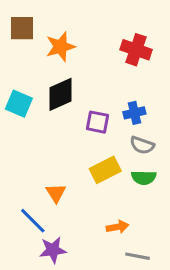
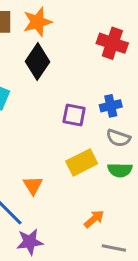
orange star: (61, 47) -> (37, 22), moved
black diamond: (61, 94) -> (37, 62), moved, turned -32
orange arrow: (118, 227) -> (94, 219), turned -30

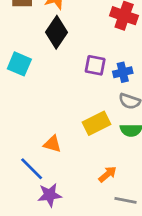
purple square: (74, 115) -> (95, 65), moved
orange triangle: (33, 185) -> (52, 144), turned -42

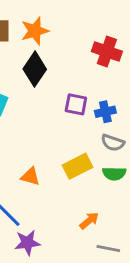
orange triangle: (52, 144) -> (30, 176), moved

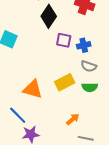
black diamond: (35, 69) -> (49, 16), moved
orange triangle: (30, 176) -> (33, 89), size x1.5

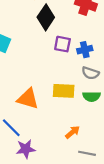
yellow rectangle: (65, 82) -> (64, 91), turned 30

